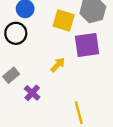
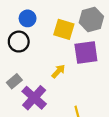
purple cross: (32, 93) -> (34, 98), size x1.6

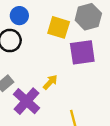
yellow arrow: (58, 71) -> (50, 82), moved

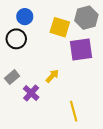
purple cross: (26, 101) -> (31, 93), size x0.7

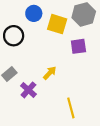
blue circle: (25, 17) -> (34, 13), moved
purple square: (81, 49) -> (78, 46), size x0.7

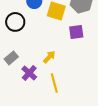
yellow line: (71, 108) -> (54, 83), moved

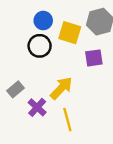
black circle: (15, 22) -> (40, 46), moved
yellow arrow: (49, 57) -> (61, 88), size x1.5

